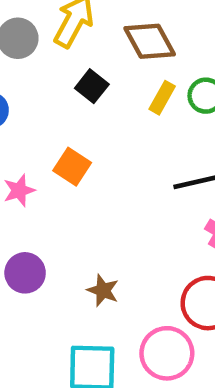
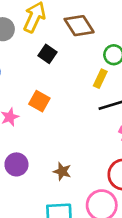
yellow rectangle: (162, 98) -> (100, 79), moved

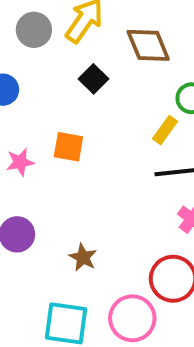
orange square: (39, 101) -> (68, 147), turned -30

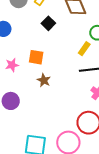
brown star: (83, 257) -> (44, 80), moved

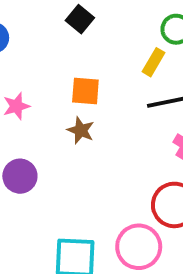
orange square: (36, 57) -> (85, 91), moved

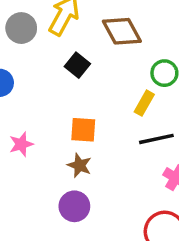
purple circle: (20, 176) -> (74, 206), moved

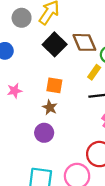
brown diamond: (122, 31) -> (84, 42), moved
black square: (77, 65) -> (55, 44), size x1.5

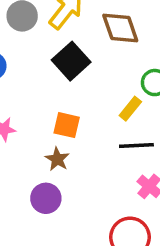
brown diamond: (84, 42) -> (120, 28), moved

